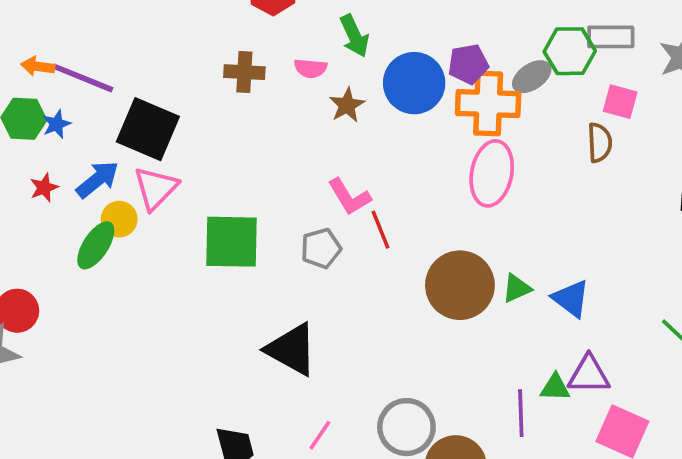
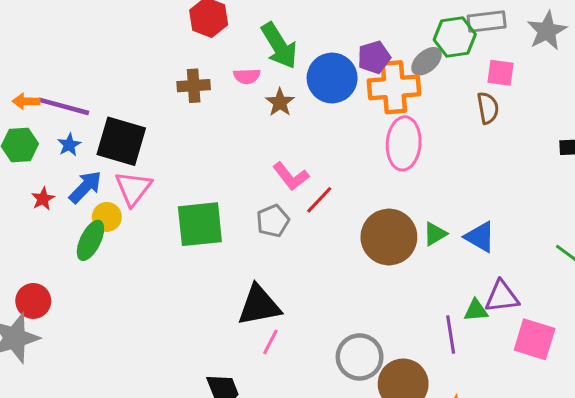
green arrow: (354, 36) -> (279, 46), size x1.4
blue star: (57, 124) -> (69, 145), moved
red line: (381, 230) -> (319, 200), turned 72
black triangle: (292, 349) -> (259, 305), turned -33
pink line: (320, 435) -> (270, 342), moved

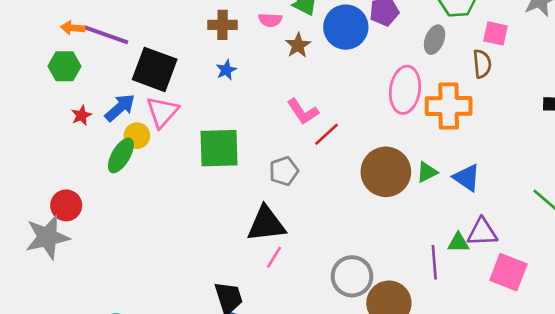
gray ellipse: (427, 61) -> (435, 40), moved, turned -32
orange cross: (394, 87) -> (449, 106), moved
blue star: (69, 145) -> (226, 70), moved
gray pentagon: (273, 221) -> (284, 171), moved

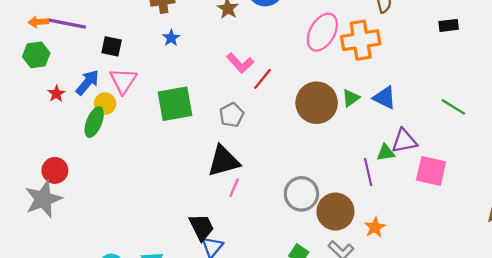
black square: (155, 69) -> (112, 46), size x0.6
pink ellipse: (405, 90) -> (322, 32), turned 30

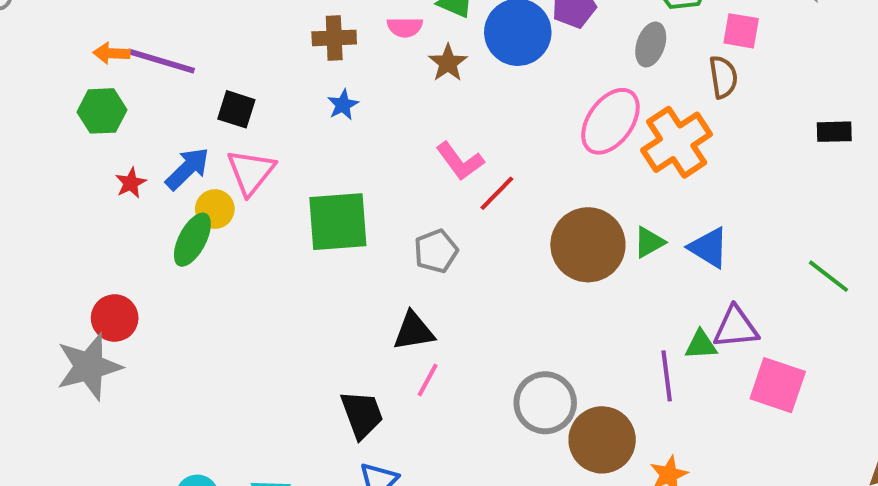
orange cross: (361, 40) -> (677, 142), turned -30
black triangle: (224, 161) -> (414, 331), size x0.7
black trapezoid: (201, 227) -> (362, 414), moved

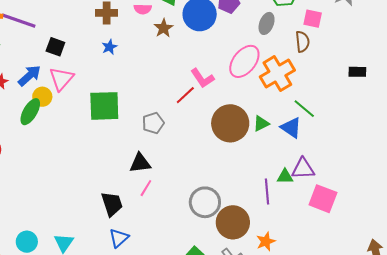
pink L-shape: (460, 161) -> (202, 78), moved
green line: (828, 276) -> (304, 109), moved

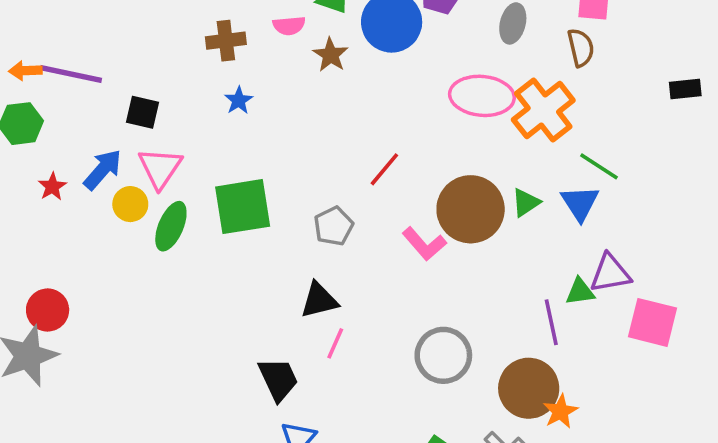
pink ellipse: (244, 61) -> (482, 96), turned 64
pink L-shape: (202, 78) -> (424, 244), moved
green ellipse: (30, 112) -> (171, 226), moved
blue triangle: (291, 128) -> (580, 203), turned 30
brown circle: (233, 222) -> (529, 388), moved

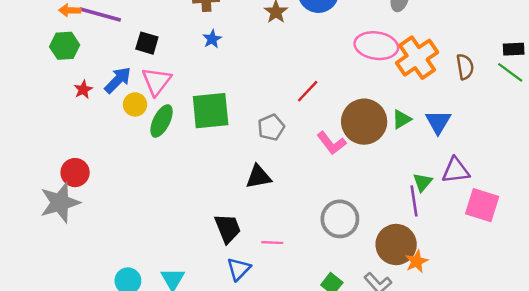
brown semicircle: (581, 48) -> (465, 67), moved
green line: (599, 166) -> (510, 72), moved
green triangle: (580, 292) -> (422, 182), moved, turned -45
pink line: (335, 343) -> (272, 243), moved, turned 65

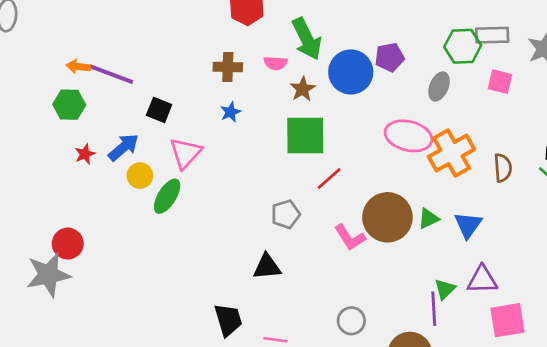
pink triangle: (157, 81) -> (186, 153), moved
green square: (211, 111) -> (305, 135), moved
pink square: (482, 205) -> (508, 320), turned -32
gray circle: (340, 219) -> (351, 321), size x0.7

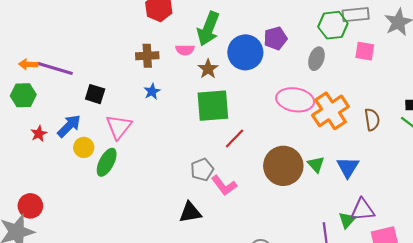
green arrow: (307, 39) -> (208, 29), turned 52
green triangle: (428, 219) -> (316, 164), turned -42
pink L-shape: (350, 237) -> (224, 185), moved
green triangle: (445, 289) -> (347, 220), moved

